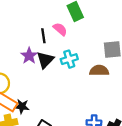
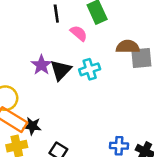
black line: (43, 36) -> (56, 14), moved
brown semicircle: (99, 71) -> (128, 47), moved

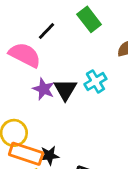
black line: (56, 14) -> (47, 31), turned 66
pink semicircle: (79, 33) -> (25, 55), moved, size x1.6

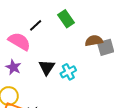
cyan cross: (95, 81) -> (68, 72), moved
purple star: (44, 89) -> (13, 67), moved

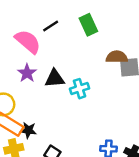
purple star: (13, 67) -> (27, 73), moved
black triangle: (47, 67) -> (55, 78), turned 42

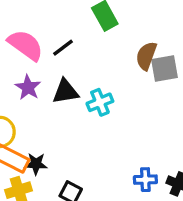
black line: (51, 26) -> (63, 48), moved
brown semicircle: (117, 57) -> (146, 56), turned -65

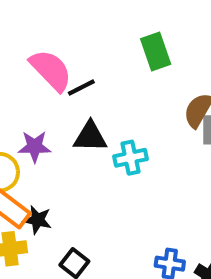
black line: (63, 48) -> (81, 88), moved
purple star: (28, 87) -> (35, 147), moved, turned 30

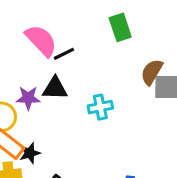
black triangle: (90, 137) -> (55, 88), moved
black star: (38, 220) -> (30, 153), turned -30

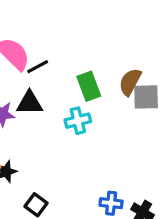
green rectangle: (120, 27) -> (89, 86), moved

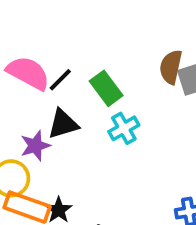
green rectangle: (89, 86) -> (106, 88), moved

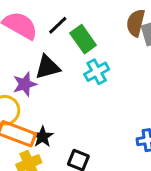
black line: (60, 80) -> (58, 25), moved

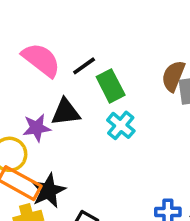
cyan cross: (97, 72) -> (121, 125), turned -30
black star: (43, 137) -> (48, 191), size x1.4

